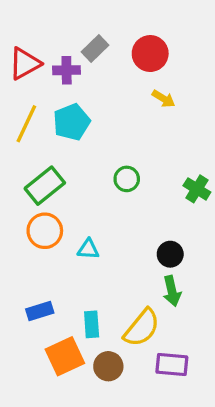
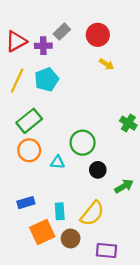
green circle: (127, 179) -> (83, 143), moved, size x1.5
black circle: (170, 254) -> (98, 170), moved
green arrow: (172, 291) -> (124, 186), moved, turned -108
purple rectangle: (172, 365) -> (106, 250), moved

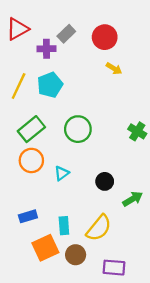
red triangle: (16, 41) -> (17, 29), moved
green circle: (83, 143) -> (78, 129), moved
cyan triangle: (57, 162) -> (62, 173), turned -40

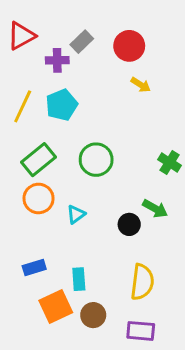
green arrow: (133, 199) -> (155, 209), moved, turned 60
yellow semicircle: (99, 228) -> (142, 282), moved, turned -32

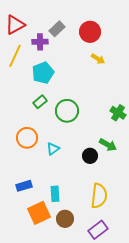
yellow line: (23, 106) -> (15, 56), moved
green rectangle: (39, 160) -> (40, 102), moved, size x0.6
purple rectangle: (141, 331) -> (98, 230), turned -42

